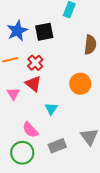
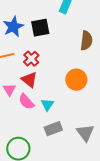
pink semicircle: (30, 130) -> (26, 102), moved
gray rectangle: (57, 146) -> (53, 129), moved

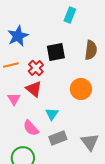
black square: (40, 28) -> (56, 52), moved
pink semicircle: (26, 102) -> (31, 128), moved

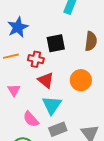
red cross: (36, 68) -> (36, 59), turned -35
red triangle: (34, 89) -> (46, 80), moved
cyan triangle: (52, 114) -> (52, 105), size x1.5

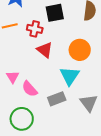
pink triangle: (14, 90) -> (13, 77), moved
cyan triangle: (52, 105) -> (70, 76), moved

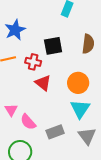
cyan triangle: (70, 76) -> (80, 109), moved

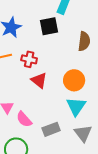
black square: (53, 46) -> (49, 26), moved

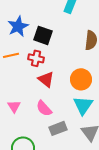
black square: (49, 26) -> (43, 35), moved, turned 30
pink semicircle: (24, 119) -> (44, 108), moved

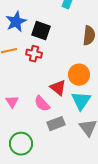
red triangle: (46, 79) -> (58, 88), moved

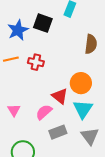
black square: (41, 31) -> (43, 23), moved
pink semicircle: (42, 104) -> (44, 112), turned 90

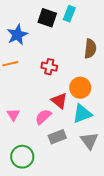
black square: (43, 23) -> (47, 18), moved
red cross: (36, 62) -> (49, 67), moved
cyan triangle: (83, 109) -> (82, 114), turned 35

